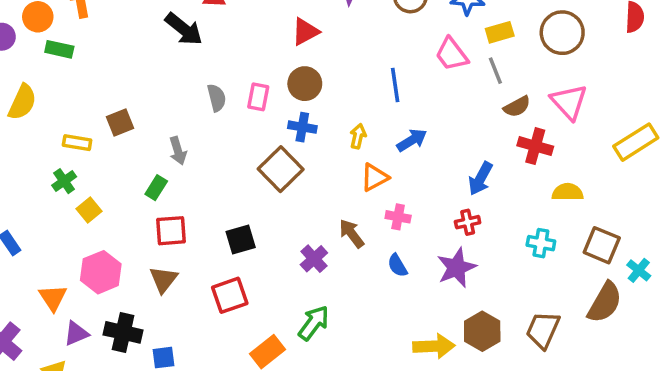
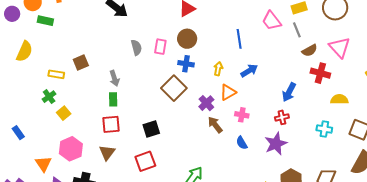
green rectangle: (156, 188) -> (113, 99), moved, turned -32
purple cross: (314, 259) -> (206, 103), moved

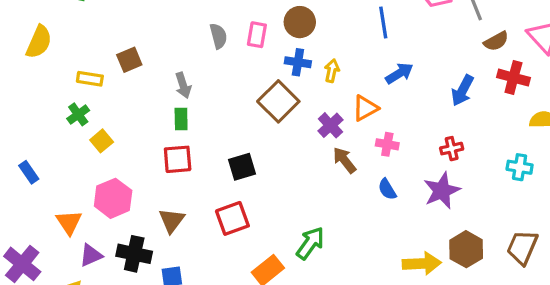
yellow arrow: (218, 69) -> (332, 71), moved
blue arrow: (289, 92) -> (463, 90), moved
brown triangle: (107, 153) -> (172, 220), moved

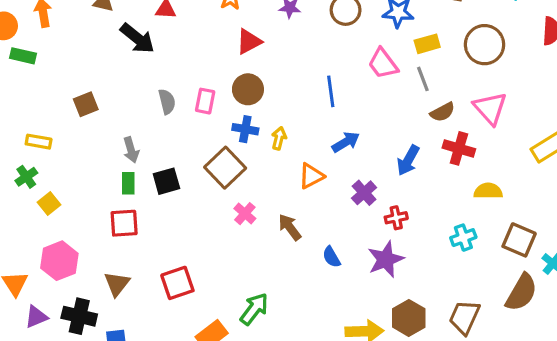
brown square: (129, 60) -> (86, 104), moved
purple cross: (330, 125) -> (364, 193), moved
pink cross: (387, 144) -> (245, 214), moved, turned 30
black square: (242, 167) -> (166, 181), moved
cyan cross: (520, 167) -> (463, 238), turned -30

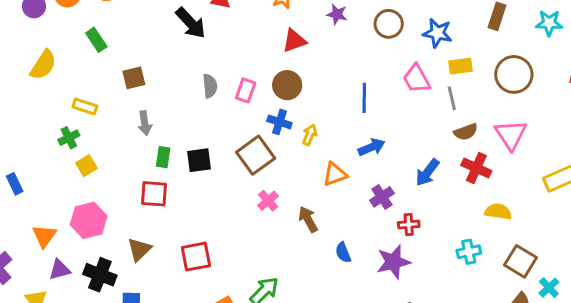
green rectangle: (23, 56) -> (96, 40), moved, turned 35
gray arrow: (131, 150) -> (145, 123), moved

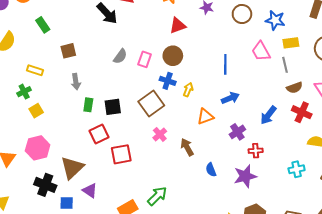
gray semicircle: (210, 86) -> (120, 56), turned 42
red square: (154, 194) -> (99, 134), moved, turned -30
brown triangle: (139, 249) -> (72, 168), size x1.4
red square: (196, 257) -> (121, 154), moved
purple triangle: (60, 270) -> (90, 191), moved, turned 49

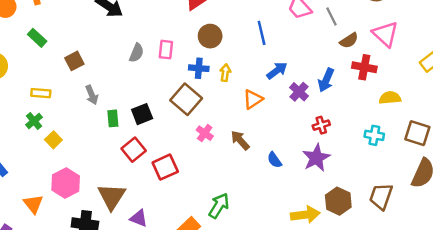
brown circle: (173, 56) -> (210, 36), moved
purple cross: (237, 132) -> (299, 92), moved
cyan cross: (297, 169) -> (374, 135), turned 35

